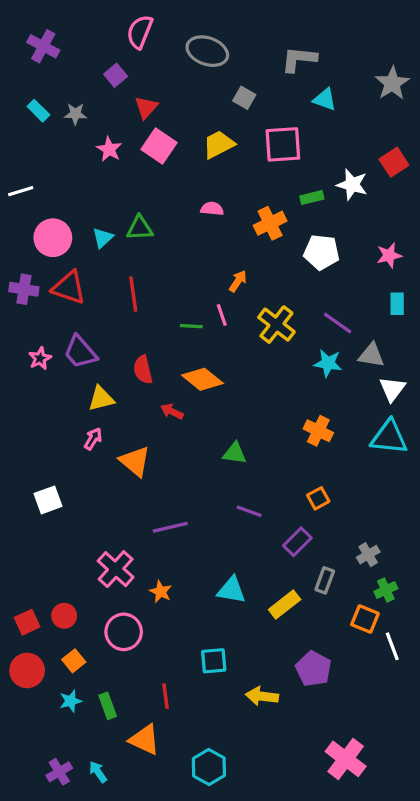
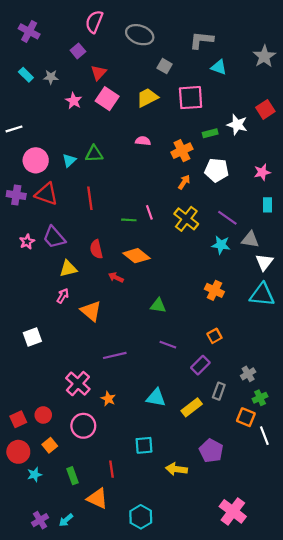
orange arrow: (238, 281) -> (184, 182), moved
cyan star: (71, 701) -> (35, 475), moved
cyan arrow: (98, 772) -> (66, 520), turned -96

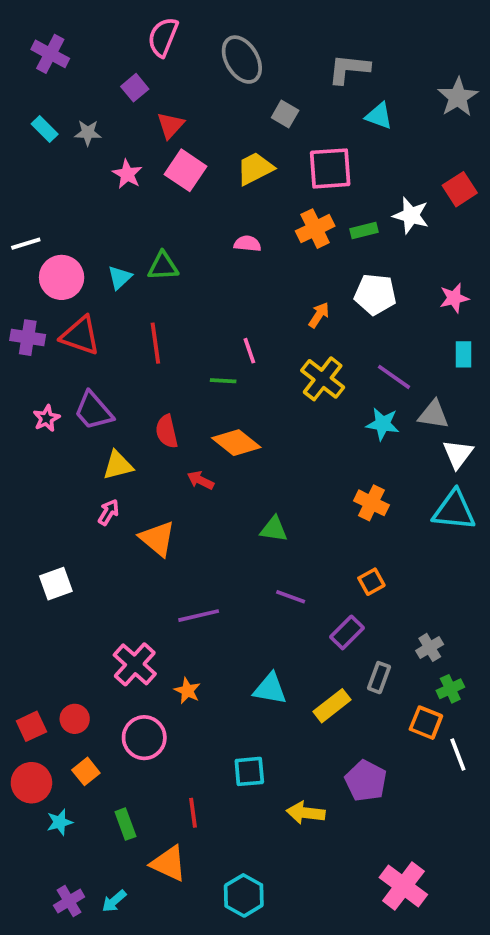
gray ellipse: (140, 35) -> (242, 60), turned 40
white line: (14, 129) -> (26, 244), moved
orange cross: (182, 151) -> (315, 229), moved
pink line: (149, 212) -> (249, 351), moved

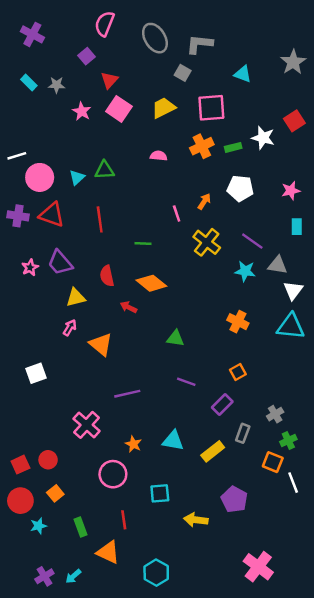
gray L-shape: (349, 69) -> (199, 44), moved
pink line: (249, 351) -> (177, 213), moved
orange star: (187, 691) -> (133, 444), moved
pink circle: (144, 738) -> (113, 474), moved

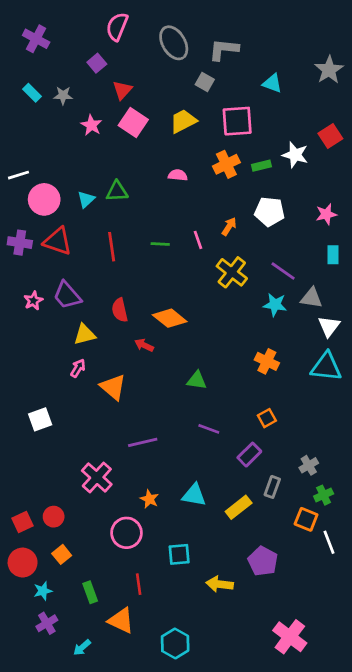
green line: (143, 244) -> (160, 244), moved
purple cross: (44, 576) -> (47, 623), moved

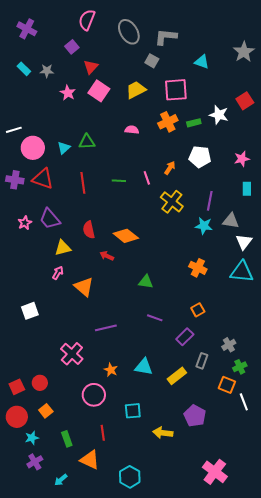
purple line: (283, 271) -> (210, 201), turned 66

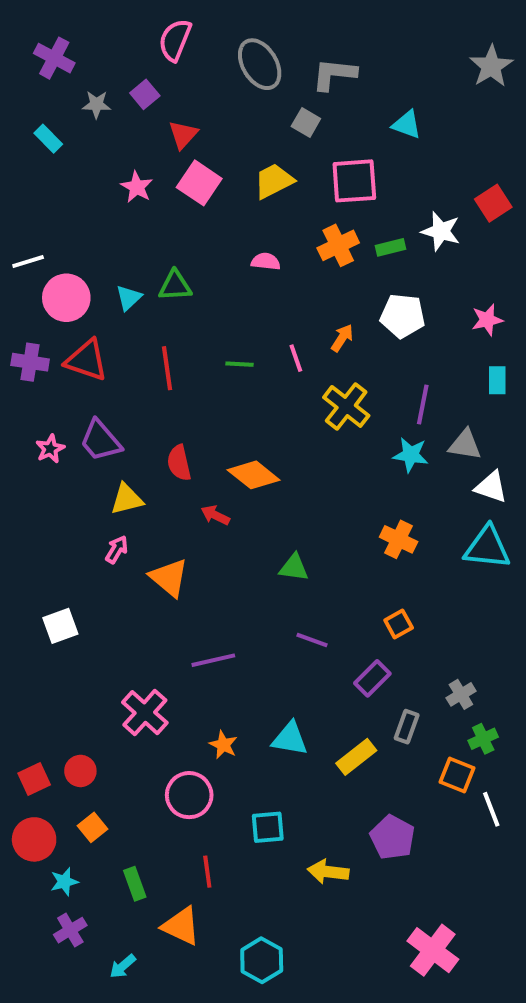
gray star: (244, 52) -> (491, 66), moved
gray star: (47, 71) -> (97, 104), moved
white triangle: (244, 242) -> (491, 487), turned -48

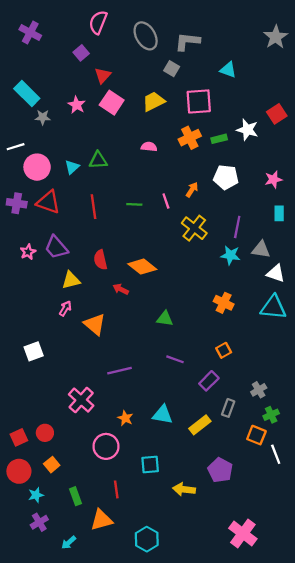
gray star: (97, 104) -> (43, 117), moved
cyan rectangle: (48, 139) -> (27, 94), moved, size x1.6
orange triangle: (181, 926) -> (101, 520), turned -40

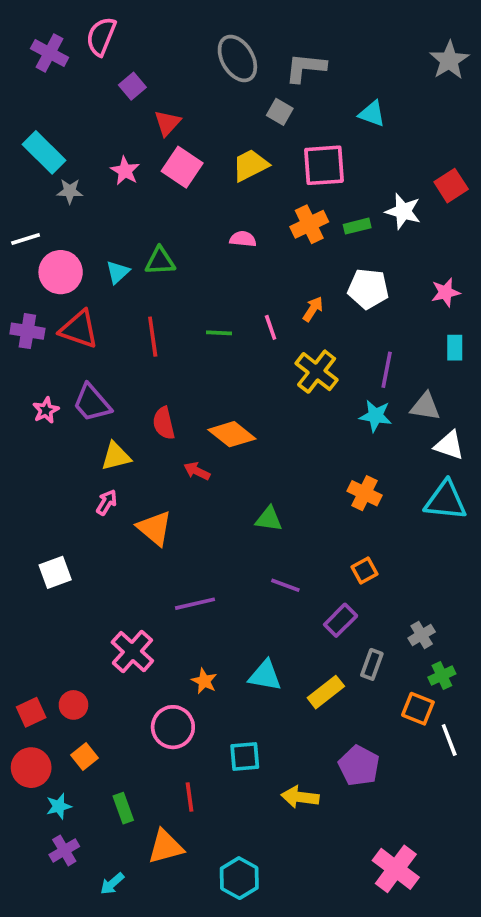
pink semicircle: (98, 22) -> (101, 36), moved

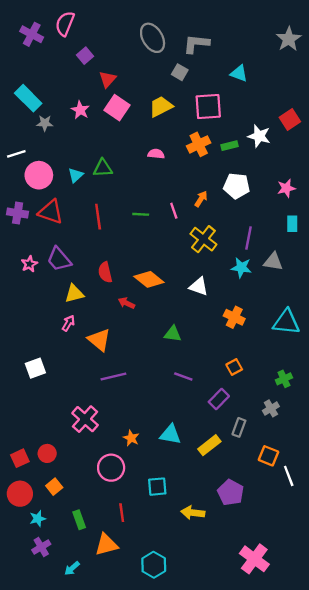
white triangle: (449, 445) -> (199, 286), moved
purple line: (195, 604) -> (113, 376), moved
green cross: (442, 675) -> (284, 379), moved

